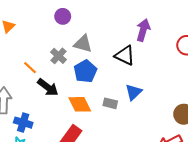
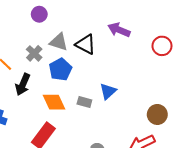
purple arrow: (143, 30) -> (119, 30), turned -85
black triangle: (125, 55) -> (86, 44), moved
black arrow: (48, 87) -> (23, 84), turned 75

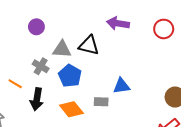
blue triangle: (108, 91) -> (121, 86), turned 48

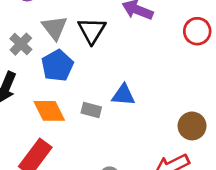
black triangle: (89, 45) -> (92, 31), turned 35
gray triangle: (62, 49) -> (55, 28), turned 36

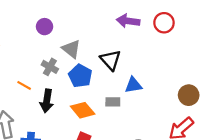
black triangle: (92, 31) -> (111, 60), moved
red circle: (197, 31) -> (164, 23), moved

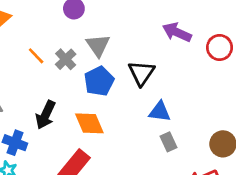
orange line: (24, 85) -> (36, 56), moved
black arrow: (47, 101) -> (46, 115), moved
gray rectangle: (113, 102) -> (168, 142), moved, turned 48

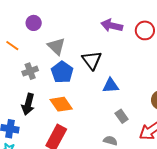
orange line: (36, 56) -> (12, 46), moved
gray cross: (66, 59) -> (30, 71), moved, turned 35
gray rectangle: (168, 142) -> (122, 116), moved

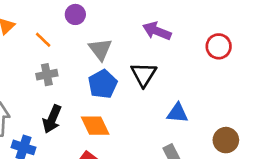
purple arrow: (112, 26) -> (157, 31), moved
gray cross: (30, 71) -> (47, 75), moved
blue triangle: (111, 86) -> (177, 113), moved

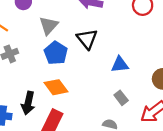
gray triangle: (100, 49) -> (49, 26), turned 30
black arrow: (52, 119) -> (28, 103), moved

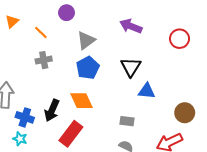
black triangle: (87, 39) -> (131, 67), moved
gray rectangle: (121, 98) -> (127, 121), moved, turned -56

